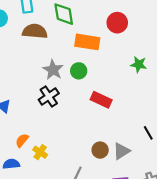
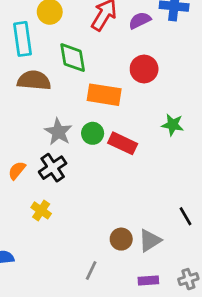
red rectangle: (101, 100) -> (123, 143), moved
orange semicircle: (22, 140) -> (17, 170), moved
yellow cross: (40, 152) -> (41, 210), moved

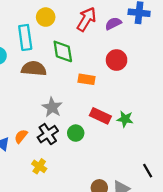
orange rectangle: (104, 95) -> (86, 79), size x0.7
green star: (173, 125) -> (125, 119), moved
green circle: (93, 133) -> (76, 133), moved

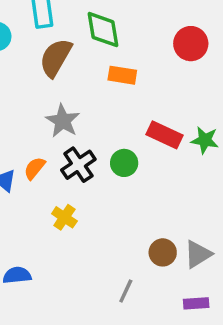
brown semicircle: (34, 69) -> (56, 58), turned -65
orange rectangle: (86, 79) -> (122, 75), moved
gray star: (52, 107) -> (63, 121), moved

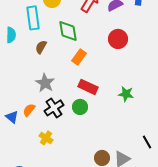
brown semicircle: (56, 58) -> (41, 47), size x0.6
orange rectangle: (122, 75) -> (79, 57), turned -63
red rectangle: (164, 135) -> (88, 87), moved

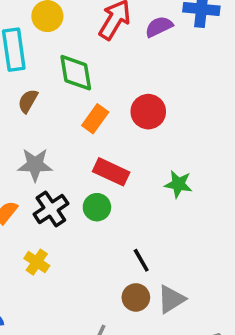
red circle: (118, 39) -> (148, 112), moved
gray star: (45, 83) -> (35, 165), turned -30
black line: (147, 142) -> (141, 260), moved

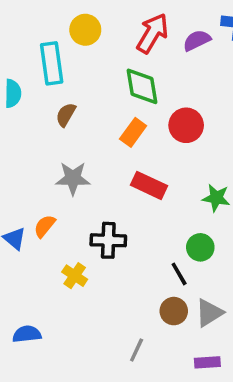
green diamond: (76, 73) -> (142, 86), moved
green circle: (97, 207) -> (200, 247), moved
black cross: (51, 209) -> (108, 240), moved, turned 36

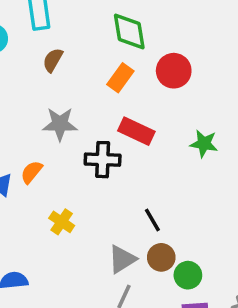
black cross: (108, 240) -> (103, 160), moved
green circle: (200, 247) -> (188, 275), moved
black line: (179, 274) -> (152, 220), moved
gray triangle: (209, 313) -> (122, 259), moved

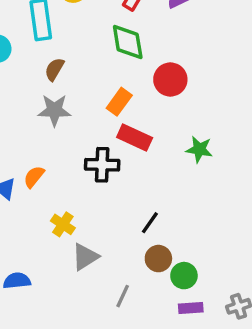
orange rectangle: (120, 78) -> (119, 102), moved
gray star: (60, 124) -> (54, 110), moved
black line: (152, 220) -> (150, 223), turned 65
gray triangle: (122, 259) -> (85, 257), moved

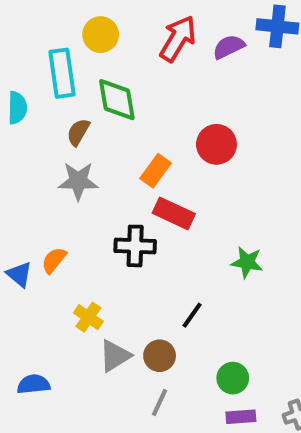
green diamond: (128, 42) -> (117, 100), moved
green star: (199, 149) -> (247, 262), moved
brown circle: (158, 259) -> (160, 356), moved

